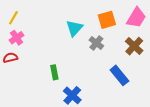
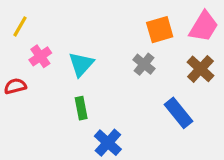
cyan triangle: (74, 28) -> (81, 64), moved
pink cross: (17, 38) -> (40, 56), moved

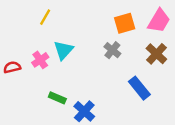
yellow line: (20, 26) -> (45, 17), moved
pink cross: (40, 56) -> (40, 60), moved
green rectangle: (81, 108) -> (57, 98), moved, turned -56

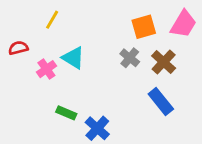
cyan triangle: (63, 50) -> (73, 58), turned -40
brown cross: (156, 54) -> (164, 62), moved
red semicircle: (12, 67) -> (18, 48), moved

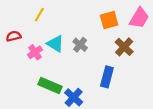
gray cross: (130, 58) -> (80, 45), moved
blue rectangle: (161, 102) -> (107, 77), moved, turned 54
green rectangle: (66, 113) -> (50, 86), size x1.5

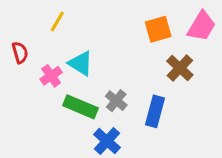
red semicircle: (14, 36) -> (20, 53), turned 88
gray cross: (80, 45) -> (116, 101), moved
green rectangle: (50, 86) -> (81, 107), moved

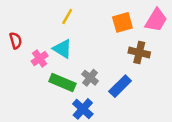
yellow line: (57, 21) -> (67, 16), moved
brown cross: (180, 68) -> (139, 53), turned -30
blue rectangle: (155, 111) -> (120, 86), turned 30

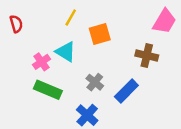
orange square: (122, 22) -> (100, 34), moved
red semicircle: (16, 40) -> (16, 24), moved
green rectangle: (62, 83) -> (48, 90), moved

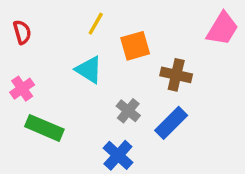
brown cross: (147, 56) -> (176, 75), moved
pink cross: (42, 62) -> (22, 89), moved
green rectangle: (48, 90) -> (44, 128), moved

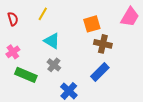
yellow line: (96, 24) -> (43, 14), moved
orange square: (135, 46) -> (92, 24), moved
gray cross: (128, 111) -> (54, 65), moved

